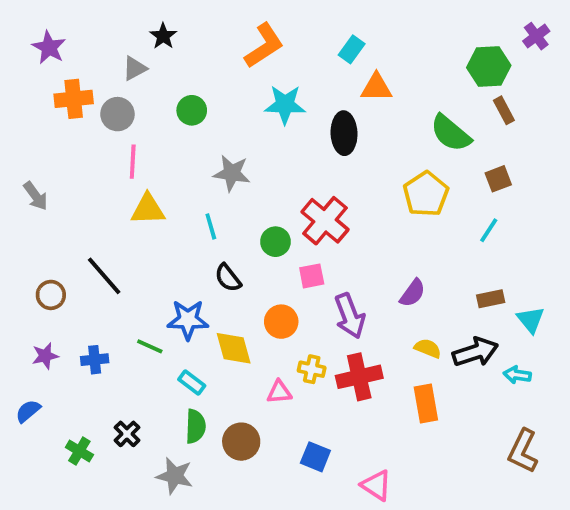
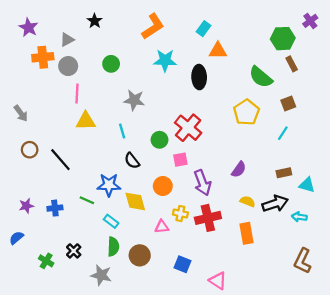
gray triangle: (135, 68) -> (67, 40), moved
brown circle: (51, 295) -> (30, 150), moved
cyan triangle: (531, 320) -> (307, 185), turned -35

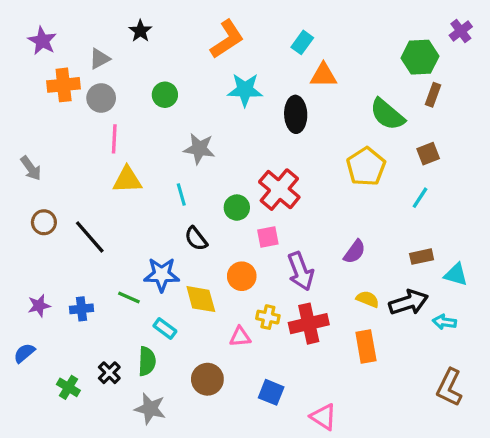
brown rectangle: (292, 64) -> (433, 95), turned 48
green semicircle: (113, 247) -> (147, 361), moved

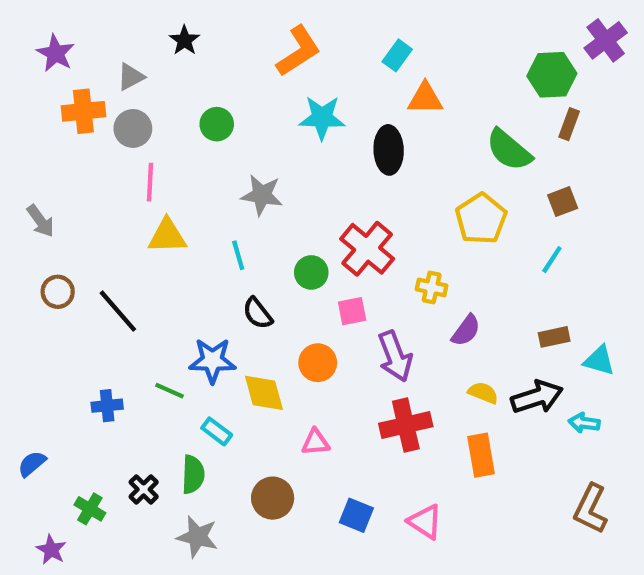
purple cross: (461, 31) -> (606, 40), size x1.4
purple star: (39, 306) -> (51, 550), moved, turned -30
yellow cross: (268, 317) -> (432, 287), moved
pink triangle: (323, 417) -> (425, 522), moved

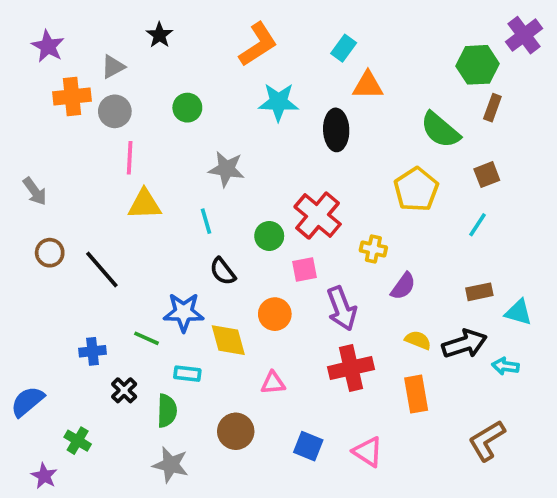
cyan rectangle: (217, 431) -> (187, 374), turned -30
blue semicircle: (32, 464) -> (27, 402), size x1.4
black cross: (144, 489) -> (124, 390), moved
brown L-shape: (591, 509) -> (487, 441), moved, turned 33

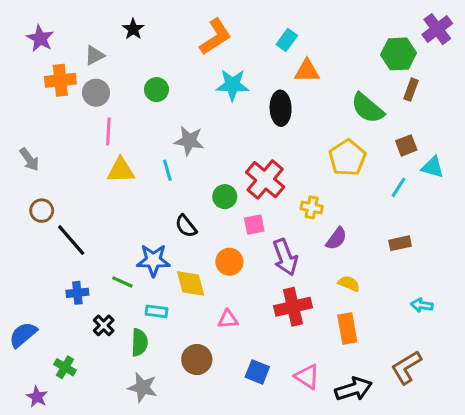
cyan line: (206, 221) -> (167, 170), moved
black line: (102, 269) -> (71, 240), moved
cyan triangle: (518, 312) -> (433, 167), moved
black arrow: (464, 344) -> (354, 389), moved

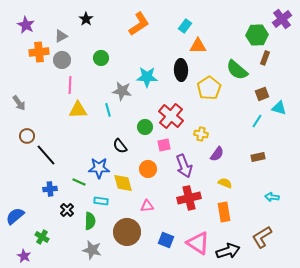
cyan star: (232, 85) -> (147, 77), moved
yellow pentagon: (347, 158) -> (209, 88), moved
brown circle: (197, 360) -> (127, 232), size x1.4
pink triangle: (307, 377) -> (198, 243), size x1.4

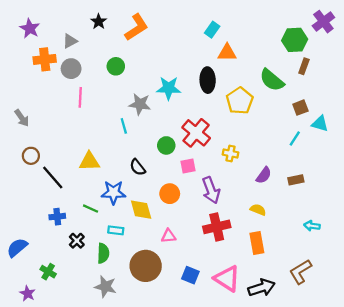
orange L-shape: (139, 24) -> (136, 27), moved
yellow triangle: (78, 110) -> (89, 162), moved
purple semicircle: (217, 154) -> (264, 175), moved

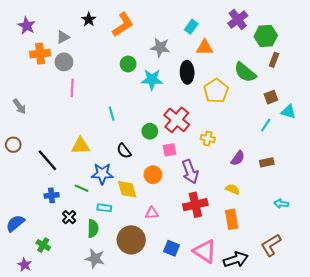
purple cross: (323, 22) -> (238, 19), moved
green circle: (116, 66) -> (128, 64), moved
gray star: (140, 104) -> (160, 47), moved
brown circle: (31, 156) -> (13, 145), moved

